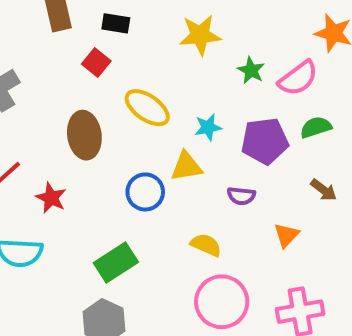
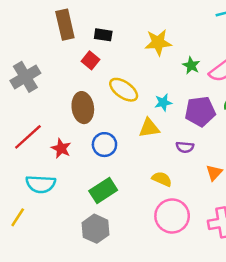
blue circle: (145, 192) -> (104, 145), moved

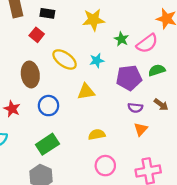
cyan star: (163, 102) -> (97, 61), moved
purple semicircle: (185, 147) -> (135, 108), moved
yellow semicircle: (162, 179) -> (97, 135), turned -35
pink circle: (172, 216) -> (105, 166), size x0.7

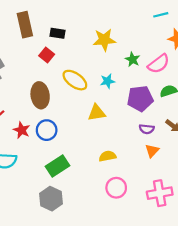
blue circle: (48, 106) -> (47, 130), moved

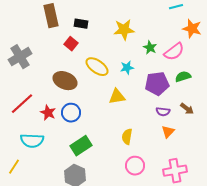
brown ellipse: (40, 95) -> (65, 81), turned -60
yellow semicircle: (108, 156) -> (127, 137), turned -70

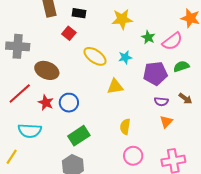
gray cross: (20, 57) -> (18, 46), turned 35
brown ellipse: (65, 81) -> (47, 70), moved

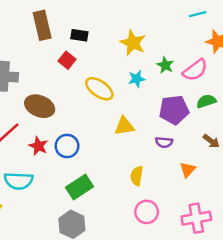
yellow star: (122, 19) -> (133, 43), turned 30
cyan star: (125, 57) -> (137, 79), moved
purple semicircle: (161, 102) -> (164, 142), moved

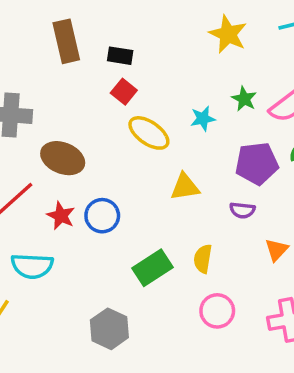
yellow star: (133, 43) -> (228, 34), moved
red square: (67, 60) -> (124, 92), moved
green rectangle: (79, 187) -> (153, 268), moved

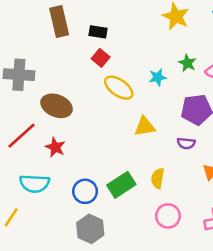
blue circle: (102, 216) -> (85, 191), moved

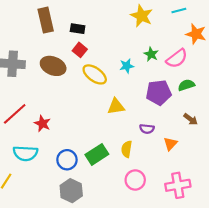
brown ellipse: (57, 106) -> (53, 66), moved
purple semicircle: (186, 143) -> (147, 129), moved

